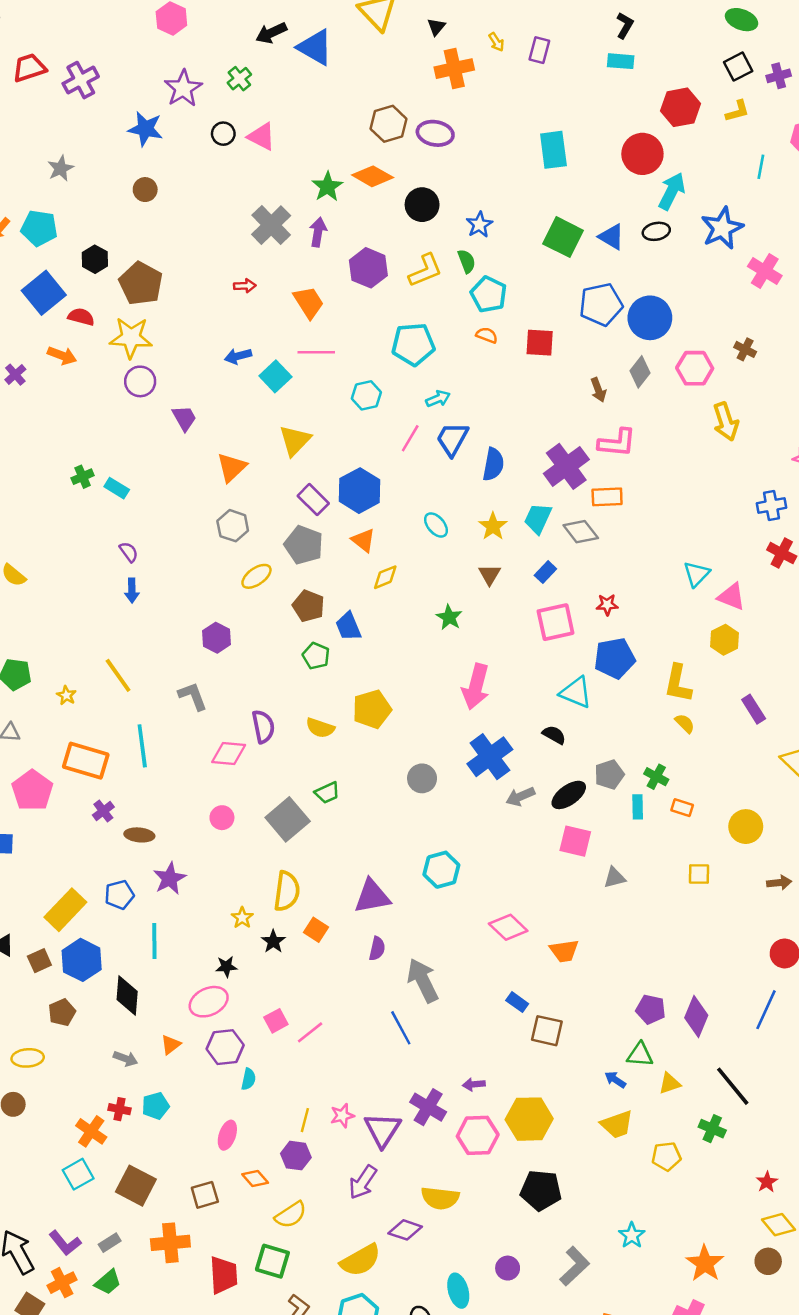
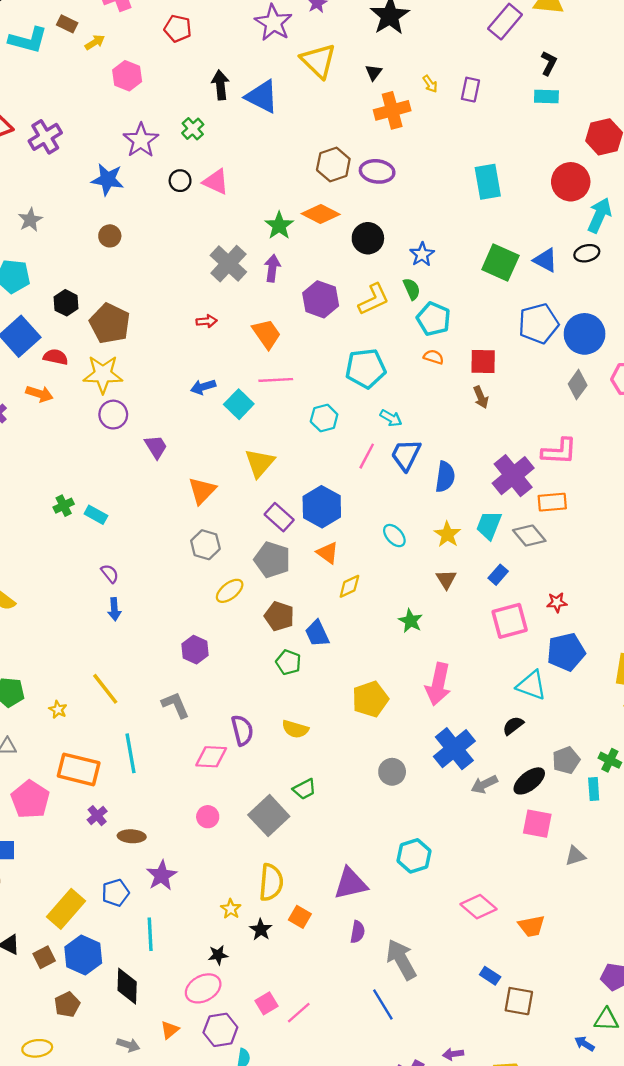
black arrow: (271, 33) -> (220, 85), turned 112
brown arrow: (598, 390) -> (481, 397), moved
cyan arrow: (438, 399) -> (391, 418), turned 55
yellow pentagon: (372, 709) -> (370, 699), moved
black semicircle: (554, 735) -> (513, 726), turned -65

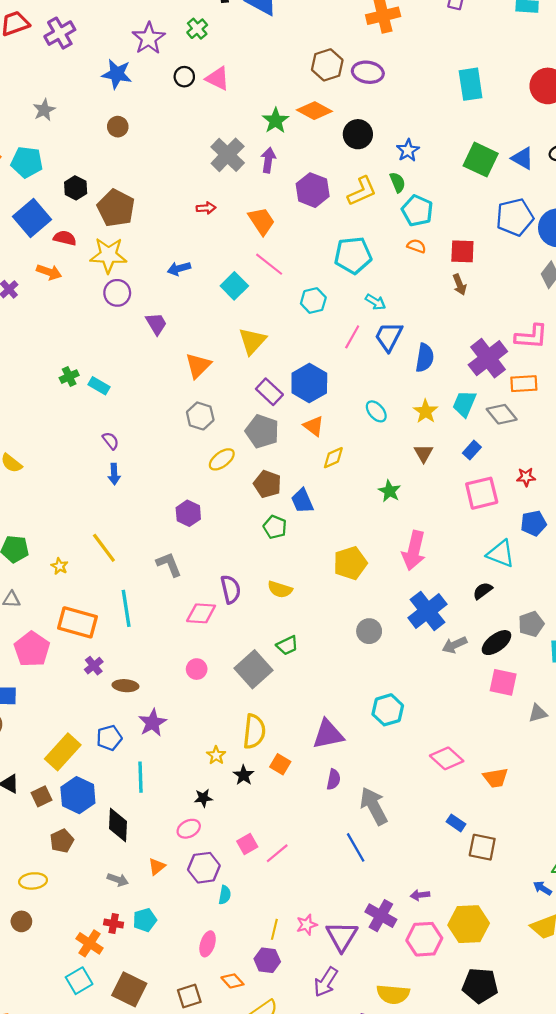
pink line: (276, 380) -> (269, 264), turned 40
blue arrow: (203, 387) -> (179, 269), moved
blue pentagon: (566, 652) -> (534, 523), size x0.7
pink ellipse: (203, 988) -> (189, 829), size x0.7

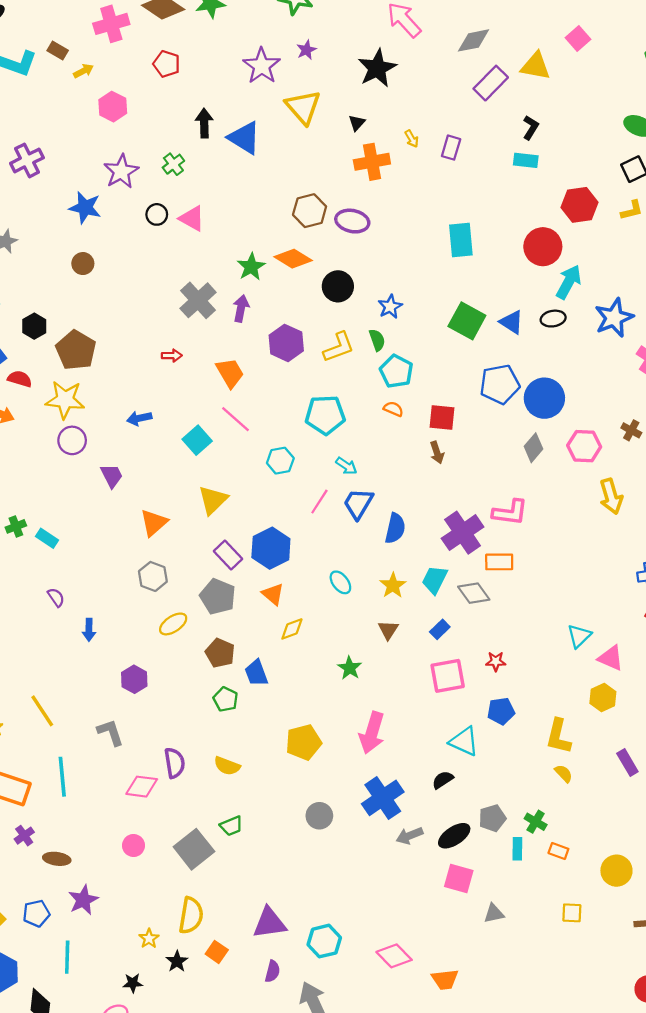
blue arrow: (114, 474) -> (89, 630), moved
cyan hexagon: (388, 710) -> (324, 941), moved

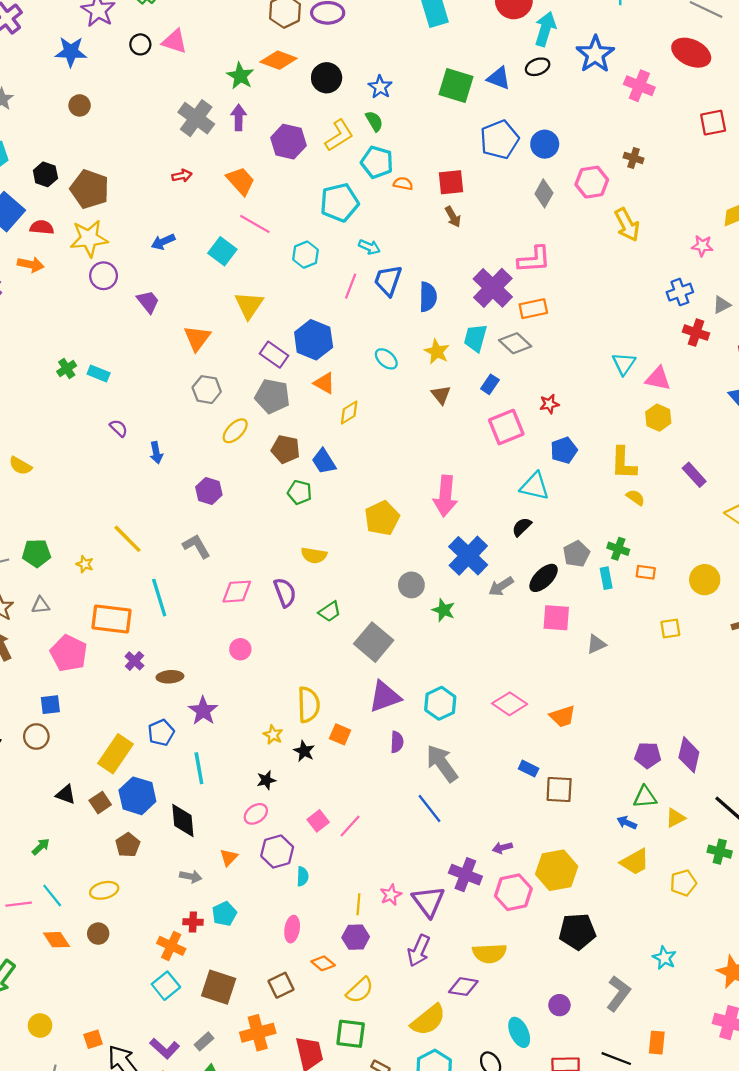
cyan pentagon: (396, 371) -> (377, 162), moved
blue circle: (544, 398) -> (545, 144), size x0.7
green star: (350, 668) -> (443, 610), moved
purple semicircle: (175, 763) -> (285, 592), moved
gray square: (194, 849) -> (374, 642), moved

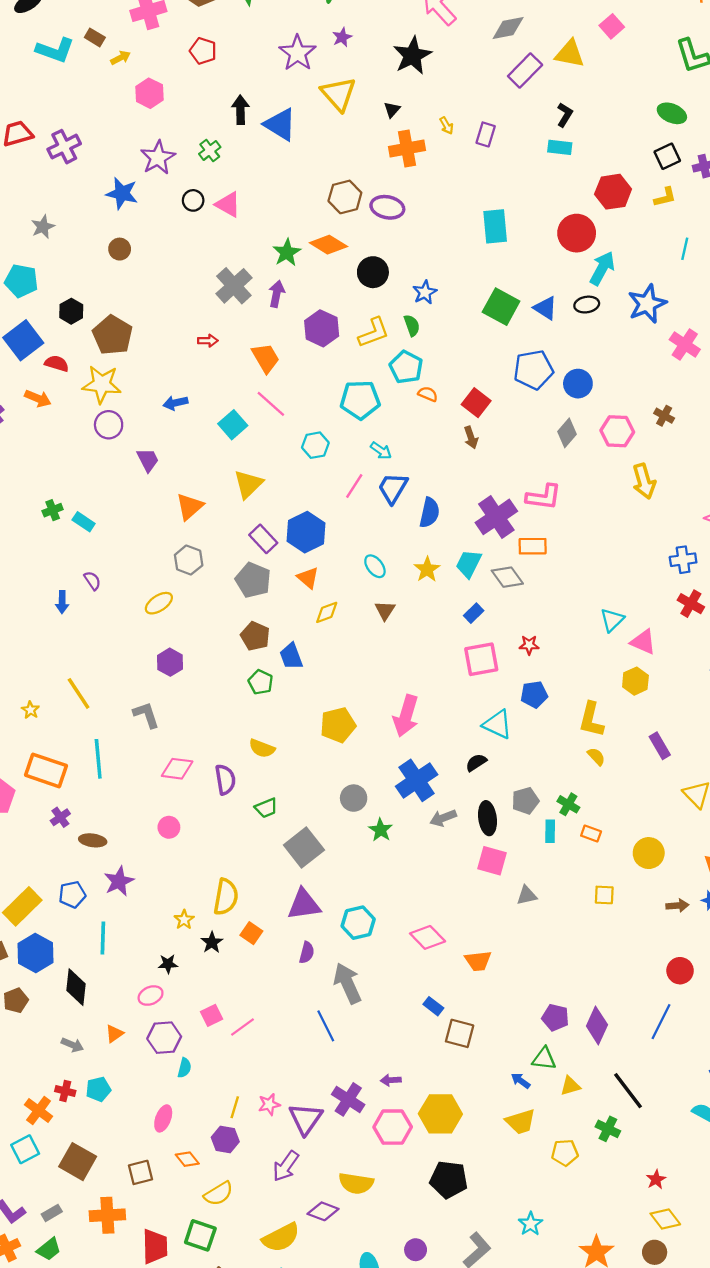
red square: (451, 182) -> (476, 403), turned 32
brown triangle: (441, 395) -> (385, 610), moved
yellow ellipse: (235, 431) -> (159, 603), moved
blue arrow: (156, 453) -> (62, 602), moved
black ellipse: (544, 578) -> (488, 818), turned -64

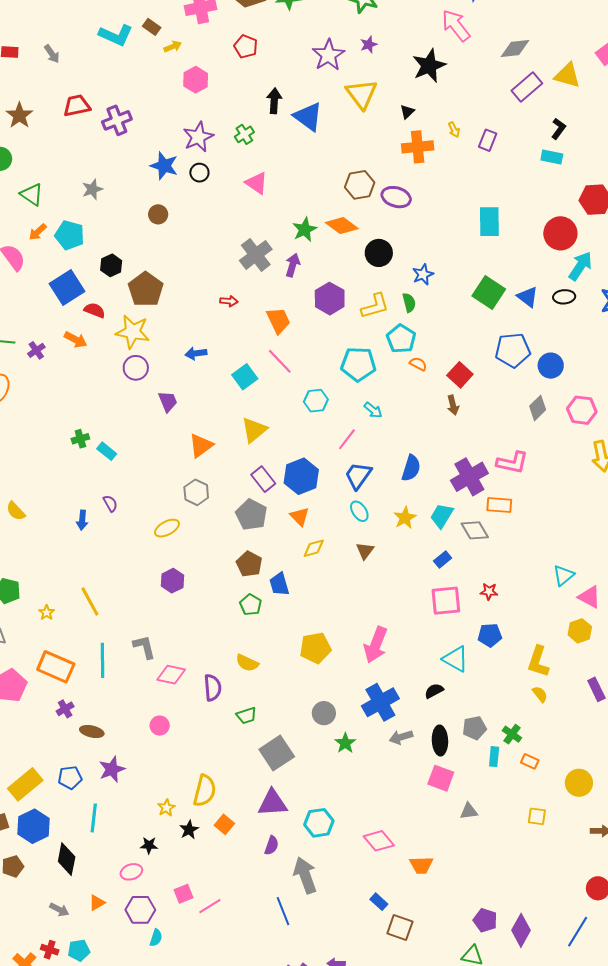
black circle: (193, 200) -> (199, 173), moved
blue trapezoid: (393, 488) -> (358, 476), moved
gray L-shape: (146, 715) -> (144, 647), moved

